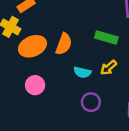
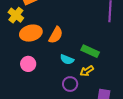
green rectangle: (106, 38) -> (90, 51), moved
yellow arrow: (109, 68) -> (87, 71), moved

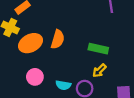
cyan semicircle: (67, 59) -> (63, 85), moved

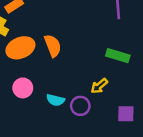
orange semicircle: (58, 39) -> (53, 46), turned -42
green rectangle: (98, 49) -> (118, 56), moved

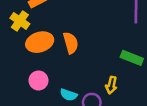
yellow arrow: (99, 86) -> (111, 85), turned -42

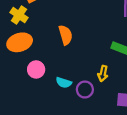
orange ellipse: (40, 42) -> (20, 42), moved

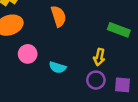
purple circle: (85, 90) -> (96, 80), moved

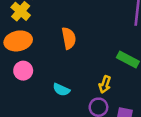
pink circle: (28, 54) -> (23, 71), moved

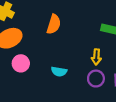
orange semicircle: (69, 38) -> (54, 24), turned 42

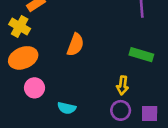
cyan semicircle: (59, 71) -> (67, 108), moved

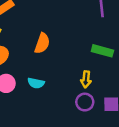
cyan semicircle: (67, 108) -> (36, 83), moved

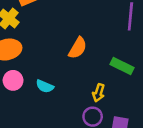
orange semicircle: (42, 43) -> (78, 48), moved

